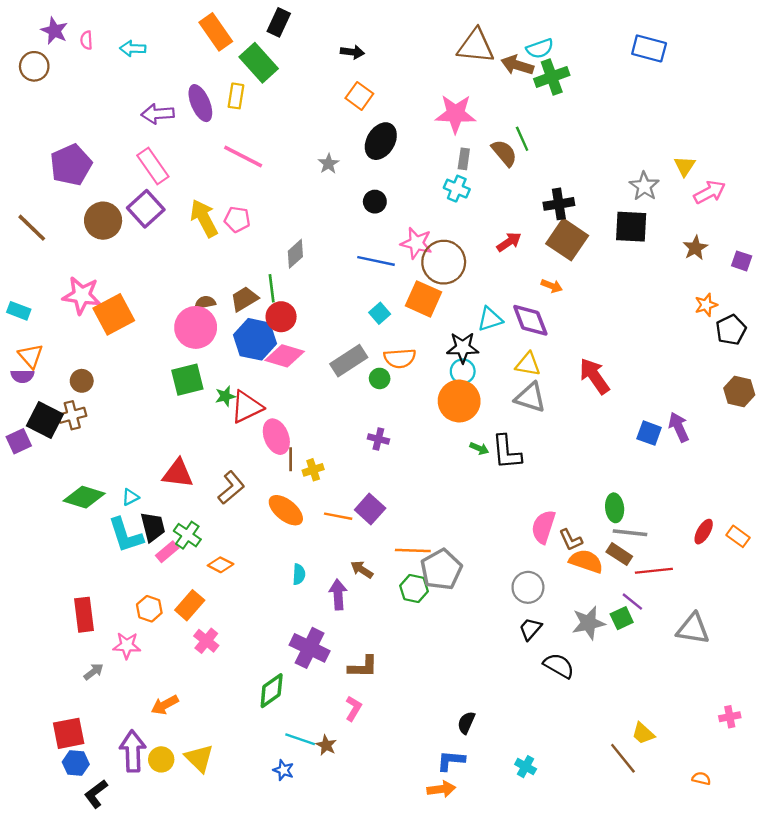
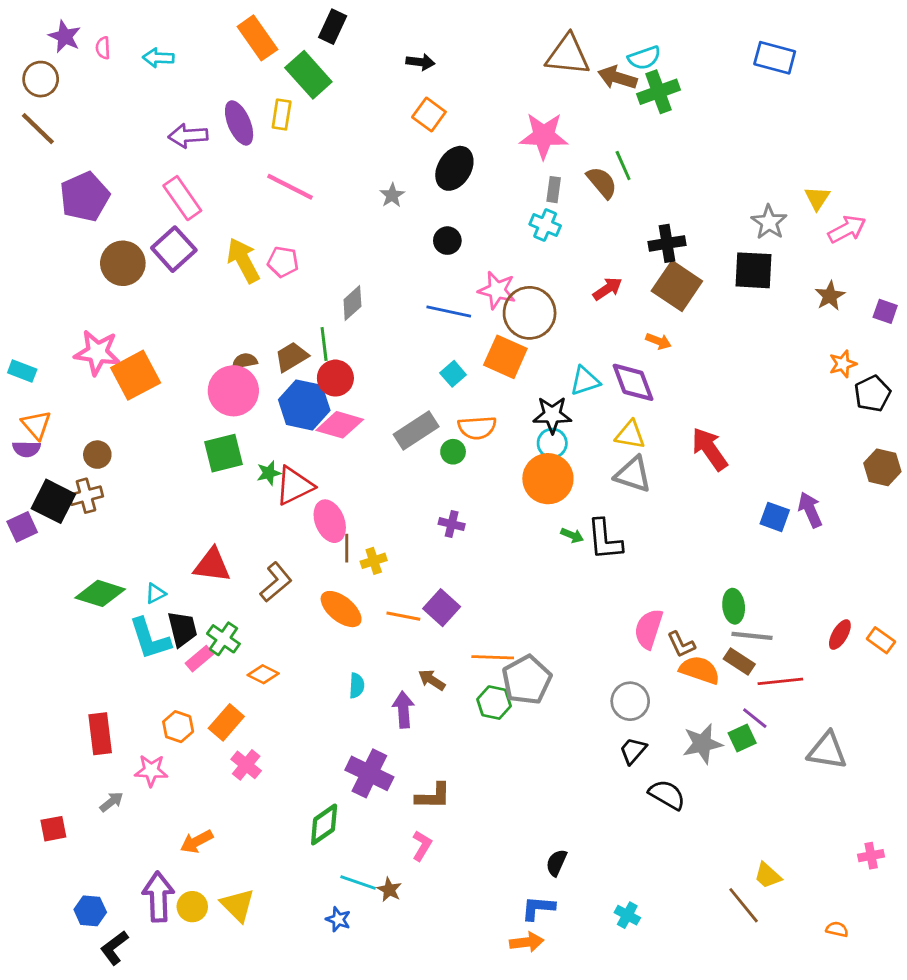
brown line: (32, 228) -> (38, 129), moved
red square: (69, 733) -> (53, 829), moved, size x0.7

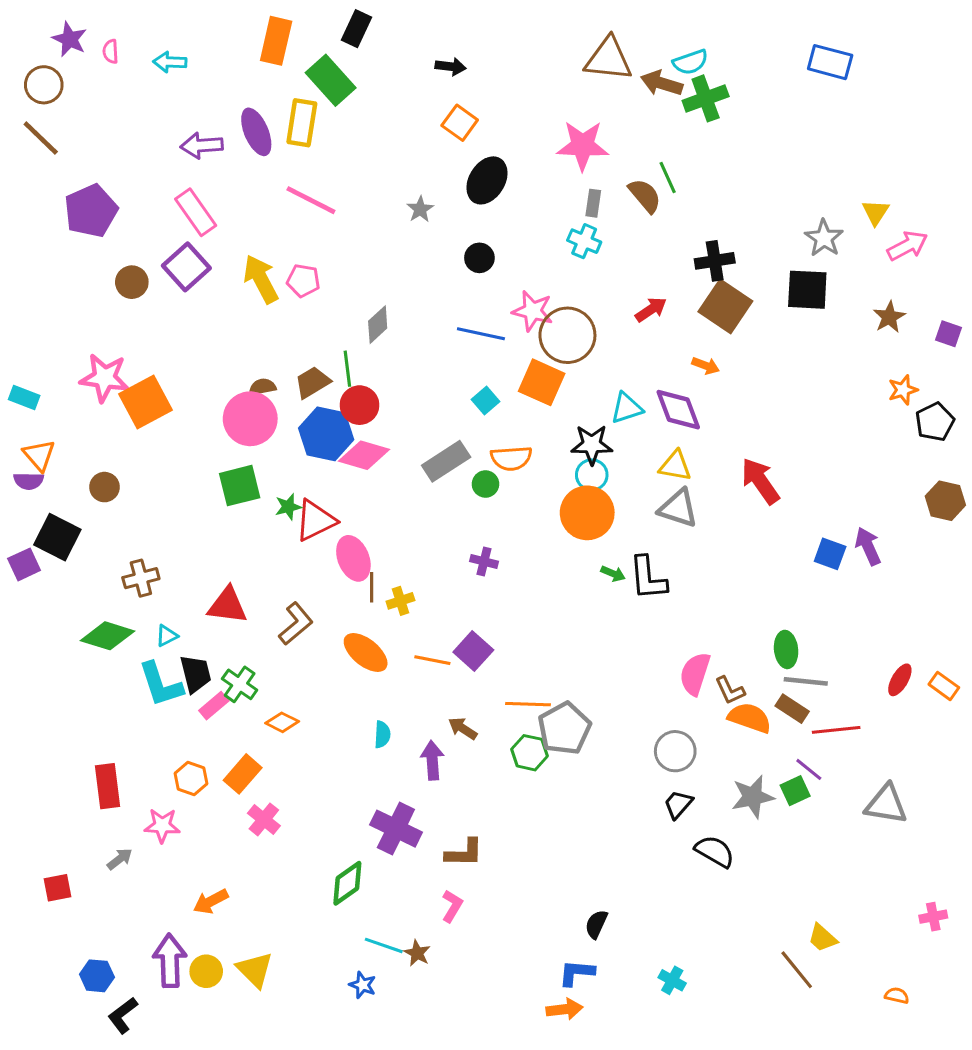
orange rectangle: (257, 38) -> (276, 41), turned 48
yellow rectangle: (282, 114) -> (302, 123), size x1.4
brown circle: (123, 263) -> (132, 282), size x0.7
brown cross: (86, 496) -> (141, 578), moved

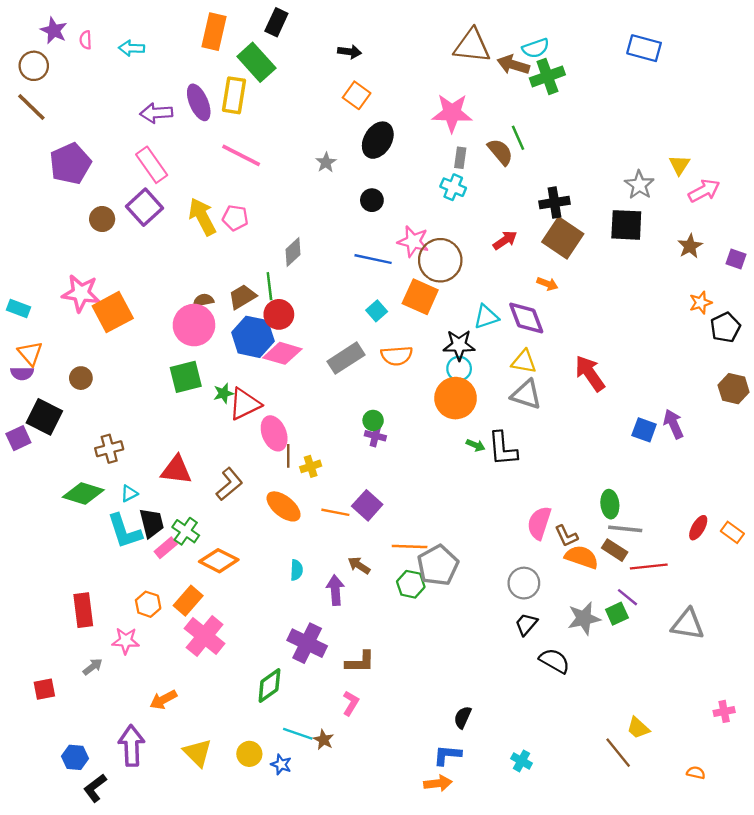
green circle: (485, 484) -> (373, 420), moved
orange diamond: (282, 722) -> (219, 561), size x1.5
pink cross: (264, 819) -> (205, 636), size x1.6
yellow circle: (206, 971) -> (249, 754), moved

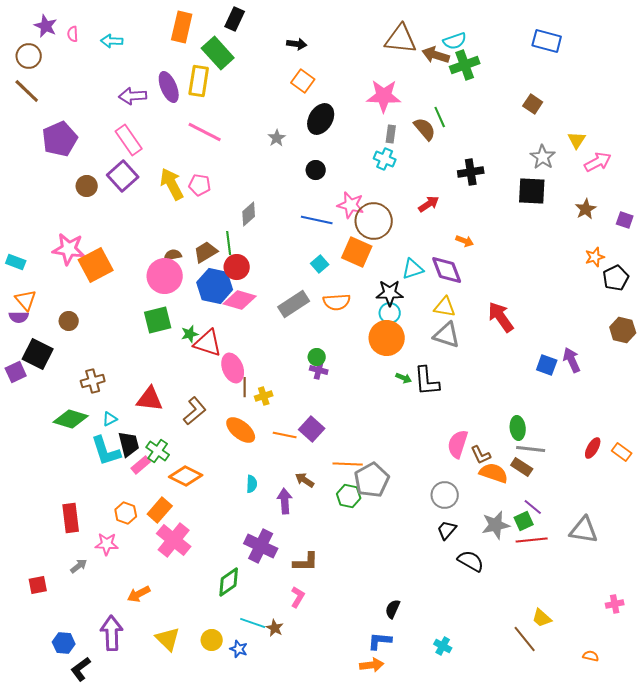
brown square: (563, 238) -> (533, 104), moved, size x0.6
red triangle: (245, 404) -> (208, 343), turned 44
red line: (649, 567) -> (532, 540), moved

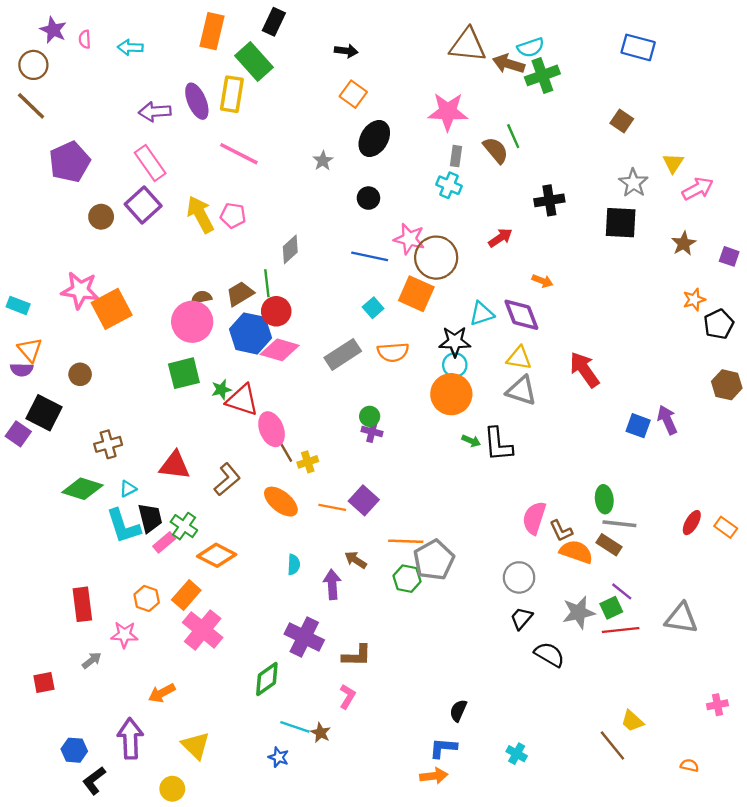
purple square: (16, 372) -> (18, 434), turned -30
brown line: (245, 387) -> (286, 451), turned -30
yellow circle: (212, 640) -> (172, 789), moved

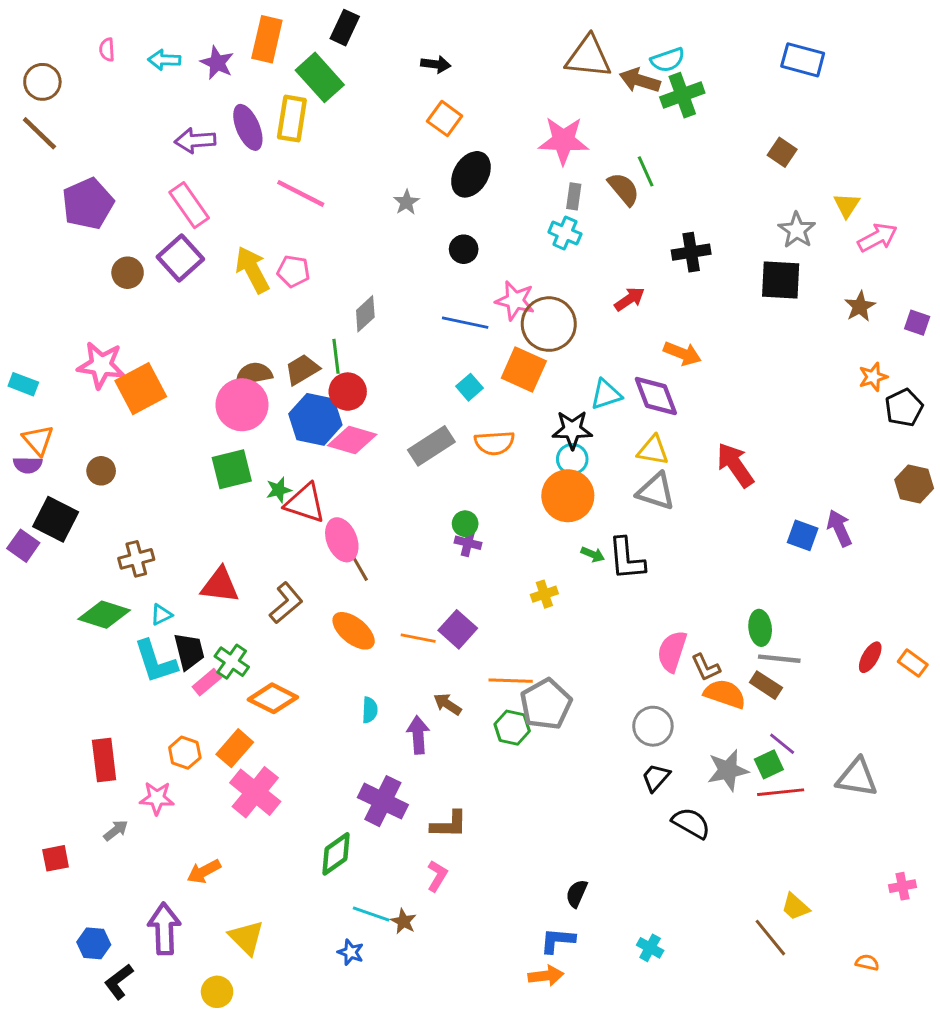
purple star: (53, 30) -> (217, 63), moved
orange arrow: (542, 281) -> (682, 353), size x1.4
brown semicircle: (201, 297) -> (254, 374), size x1.4
yellow cross: (308, 462) -> (544, 594), moved

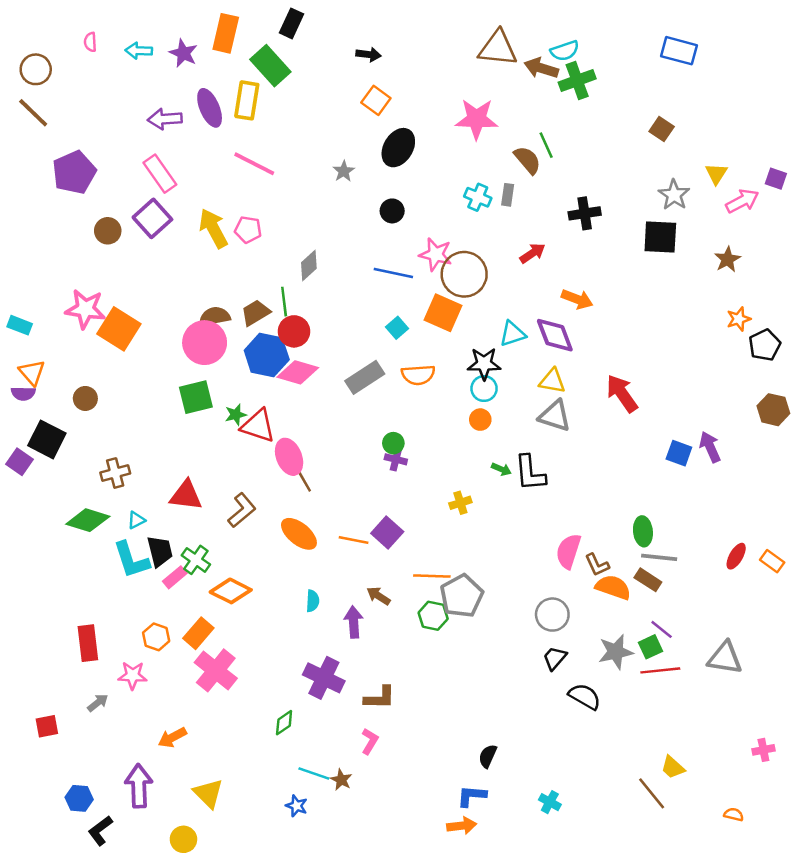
gray rectangle: (574, 196) -> (508, 195), moved
purple square: (917, 323) -> (776, 179), moved
orange square: (141, 389) -> (119, 329), turned -30
orange circle: (568, 496) -> (480, 420), size x0.5
green diamond: (336, 854) -> (284, 723), size x0.7

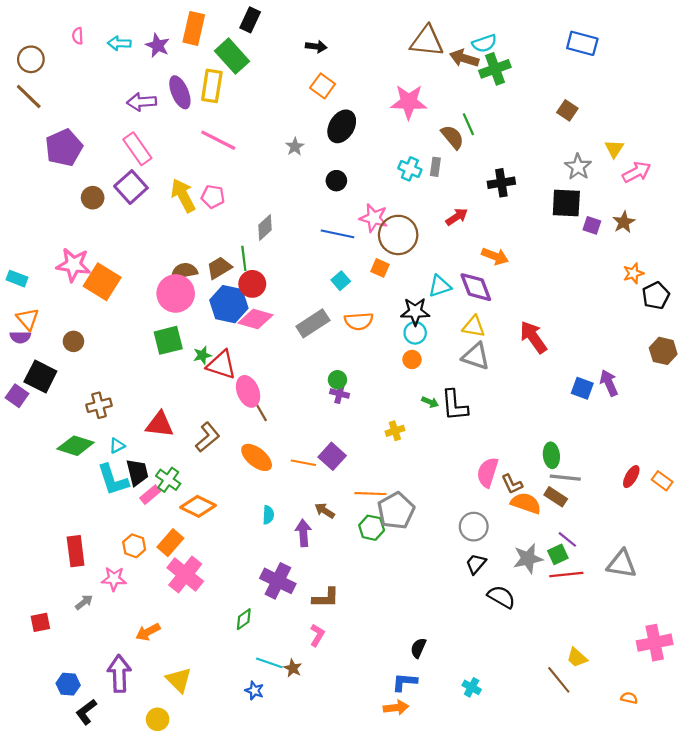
purple square: (776, 179) -> (592, 225), moved
orange square: (443, 313) -> (380, 268), size x0.6
pink cross: (763, 750) -> (655, 643), size x1.8

